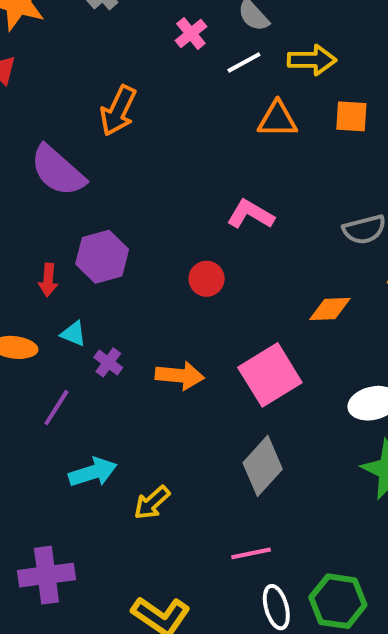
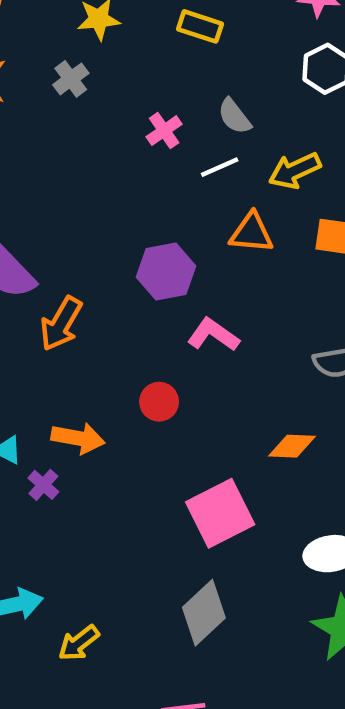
yellow arrow: (312, 60) -> (295, 171), turned 150
orange arrow: (118, 111) -> (61, 324), moved
purple hexagon: (102, 257) -> (166, 272), moved
orange arrow: (180, 376) -> (78, 438), moved

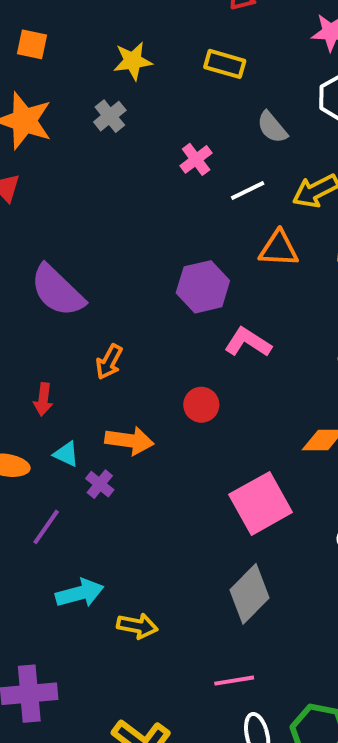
gray semicircle: (234, 116) -> (272, 127), moved
orange arrow: (61, 324) -> (109, 362), moved, size x0.7
yellow arrow: (79, 643) -> (137, 626), turned -129

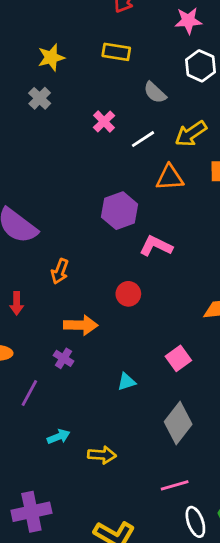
cyan triangle: (66, 454) -> (126, 382), moved, turned -36
pink square: (261, 503) -> (178, 358), size x0.6
cyan arrow: (80, 593) -> (59, 437), size x0.7

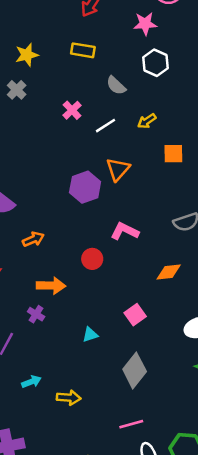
yellow arrow: (191, 134) -> (147, 121), size x0.7
orange triangle: (170, 177) -> (118, 169), moved, turned -45
pink L-shape: (156, 246) -> (125, 231), moved
orange arrow: (60, 271) -> (33, 239), turned -135

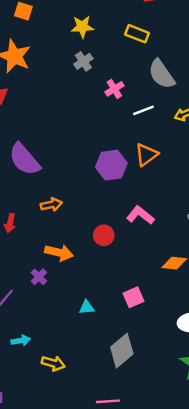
gray semicircle: (116, 85) -> (162, 74), size x1.5
gray cross: (17, 90) -> (83, 61), moved

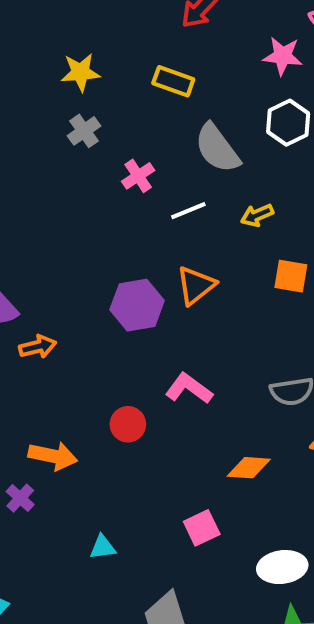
orange arrow: (51, 205) -> (38, 347), moved
pink square: (134, 297) -> (202, 528), moved

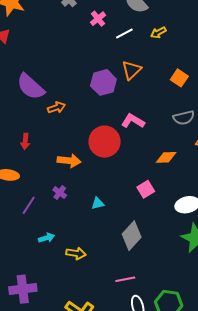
orange square: (291, 276) -> (179, 78), moved, turned 30
red circle: (128, 424) -> (105, 142), size x1.8
purple cross: (20, 498) -> (60, 193), moved

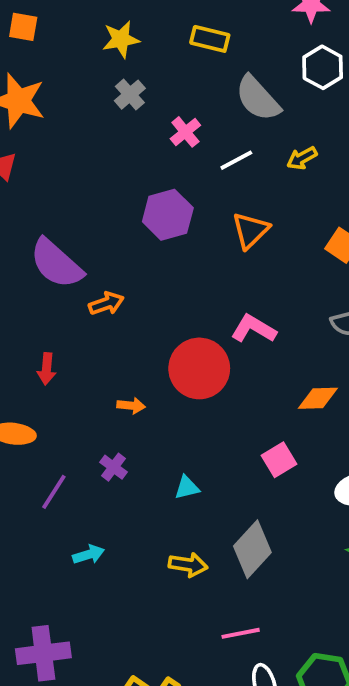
purple hexagon: (103, 82) -> (168, 215), moved
orange arrow: (69, 161) -> (131, 406), size x0.6
yellow arrow: (76, 253) -> (188, 565), moved

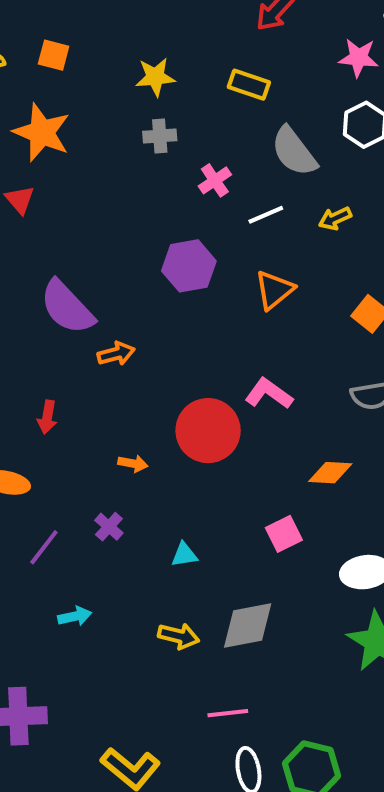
gray cross: (130, 95) -> (160, 136), turned 32
gray diamond: (252, 549) -> (248, 626), turned 32

